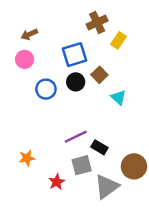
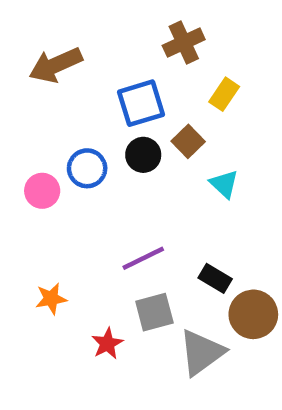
brown arrow: (29, 34) -> (56, 65), size x1.6
yellow rectangle: (119, 40) -> (224, 94), moved
pink circle: (25, 59) -> (42, 191), moved
black rectangle: (99, 147) -> (215, 278), moved

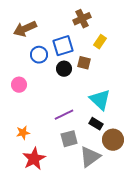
brown square: (188, 141) -> (84, 63), turned -32
blue circle: (87, 168) -> (39, 55), moved
cyan triangle: (224, 184) -> (100, 100), moved, size x1.6
red star: (107, 344) -> (34, 159), moved, size x1.6

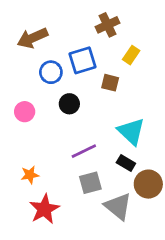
black circle: (64, 69) -> (69, 104), moved
gray triangle: (90, 157) -> (118, 206), turned -45

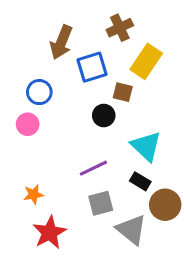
brown arrow: (32, 38) -> (61, 42), moved, turned -44
yellow rectangle: (131, 55) -> (146, 61), size x1.6
blue circle: (51, 72) -> (39, 92), moved
black circle: (69, 104) -> (104, 115), moved

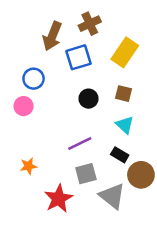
brown cross: (120, 28) -> (90, 24), moved
brown square: (123, 92) -> (123, 94), moved
cyan triangle: (146, 146) -> (125, 125), size x0.7
red star: (50, 233) -> (59, 199), moved

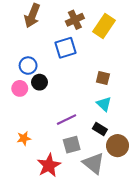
brown arrow: (52, 36) -> (32, 16), moved
yellow rectangle: (125, 52) -> (104, 26), moved
black circle: (88, 99) -> (39, 82), moved

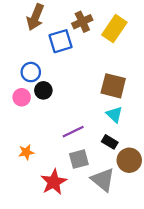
blue square: (66, 48) -> (61, 41), moved
brown square: (103, 78) -> (113, 86), size x1.6

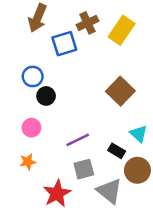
brown square: (113, 86) -> (120, 91), turned 30
pink circle: (22, 97) -> (31, 128), moved
cyan triangle: (114, 114) -> (139, 134), moved

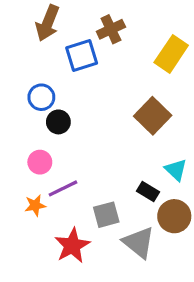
yellow rectangle: (122, 30) -> (171, 54), moved
purple line: (78, 140) -> (63, 188), moved

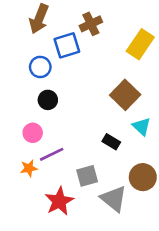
blue circle: (41, 97) -> (40, 67), moved
cyan triangle: (176, 170) -> (142, 126), moved
black rectangle: (148, 191) -> (111, 142), moved

